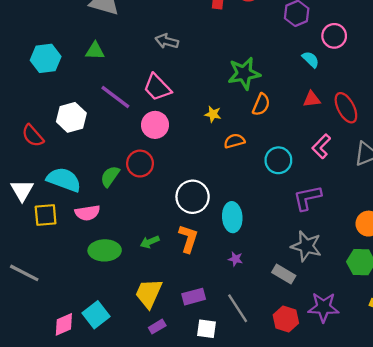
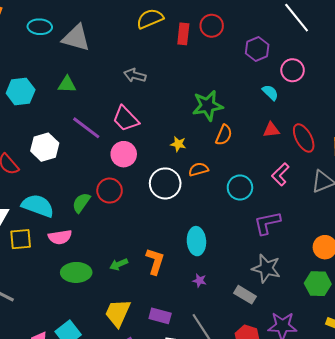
white circle: (193, 197) -> (165, 183), moved
purple rectangle: (194, 297) -> (160, 316), turned 30

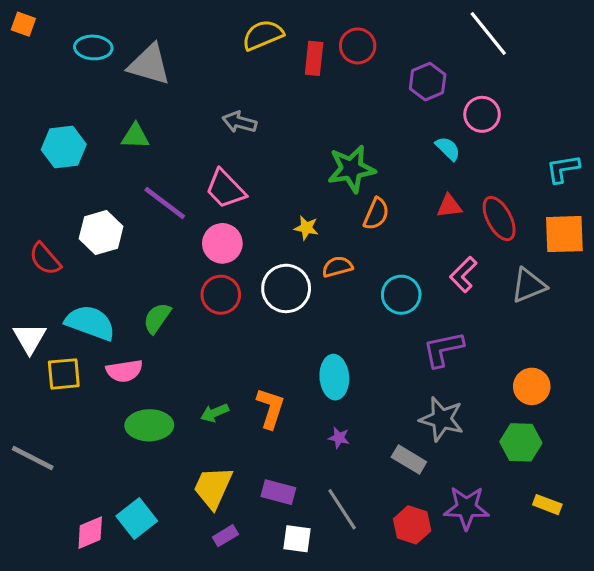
red circle: (110, 191) -> (221, 295), moved

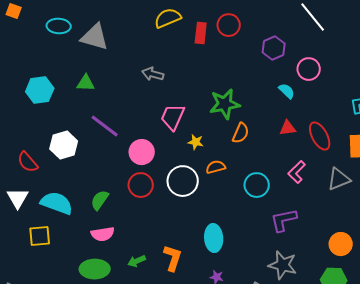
pink trapezoid: (225, 189) -> (173, 117), moved, turned 68
white triangle: (30, 338) -> (18, 198), moved
pink semicircle: (124, 371) -> (103, 234), moved

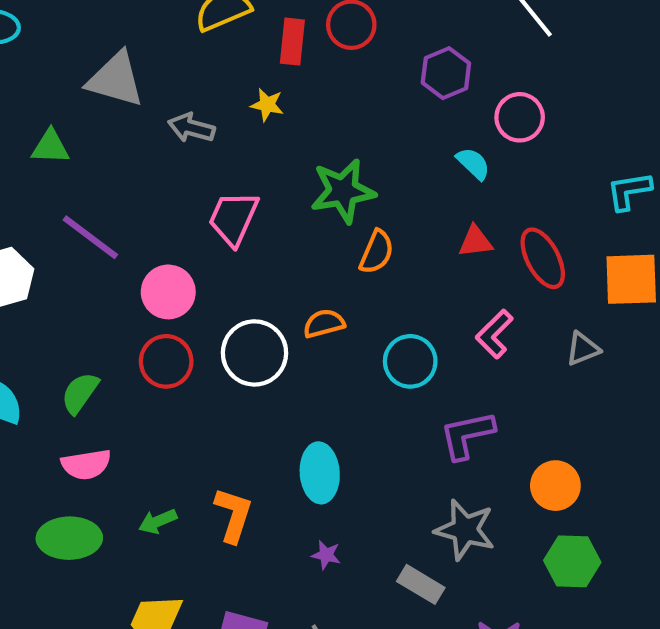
gray triangle: (95, 37) -> (116, 79), moved
yellow star: (196, 142) -> (267, 105), moved
gray triangle: (339, 179) -> (583, 349), size x0.7
orange circle: (341, 244) -> (555, 486), moved

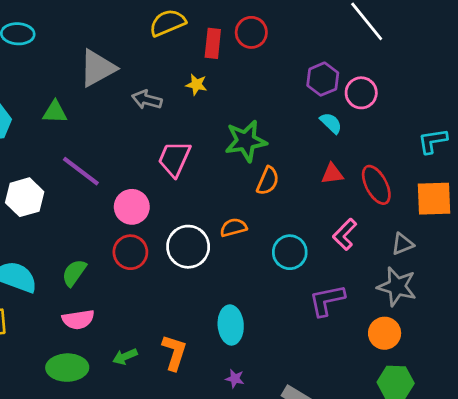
purple hexagon: (446, 73) -> (323, 79), moved
gray triangle: (116, 79) -> (97, 68), turned -45
gray star: (465, 530) -> (397, 287), moved

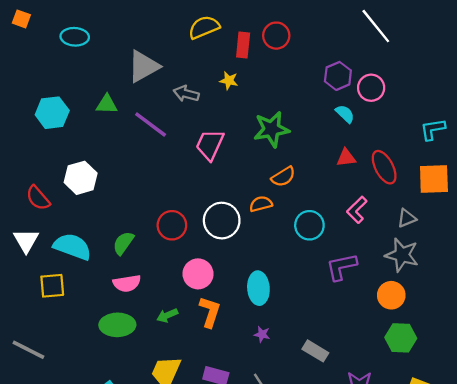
purple line: (81, 171) -> (151, 124), moved
orange semicircle: (268, 181) -> (283, 177), moved, turned 35
pink circle: (132, 207) -> (198, 274), moved

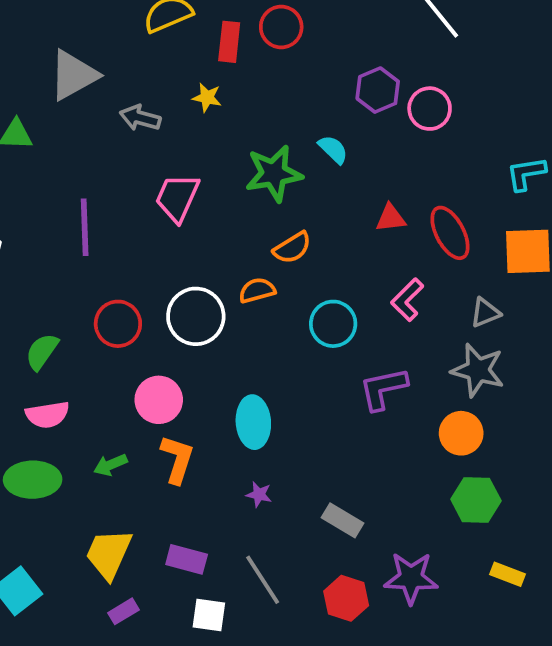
cyan semicircle: (345, 114) -> (333, 149), moved
purple line: (151, 124) -> (85, 227), moved, turned 51

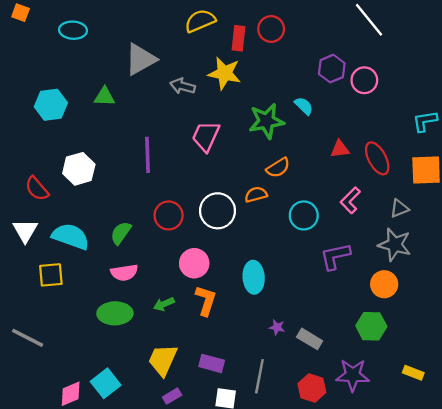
yellow star: (207, 97) -> (224, 73), size x1.8
purple star: (259, 494) -> (277, 327), moved
green hexagon: (476, 500) -> (371, 326), moved
gray line: (263, 580) -> (259, 376), turned 44

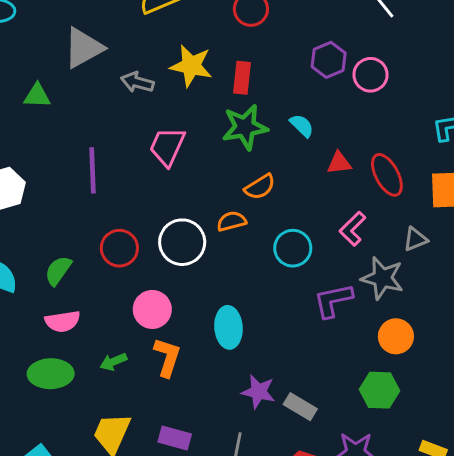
red rectangle: (238, 38) -> (242, 78), moved
cyan semicircle: (304, 106) -> (302, 126), moved
gray star: (395, 245) -> (382, 278), moved
purple star: (277, 327) -> (258, 392), size x1.6

